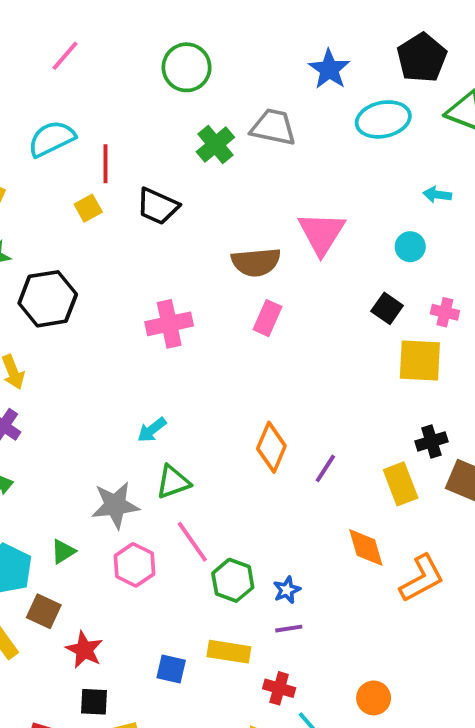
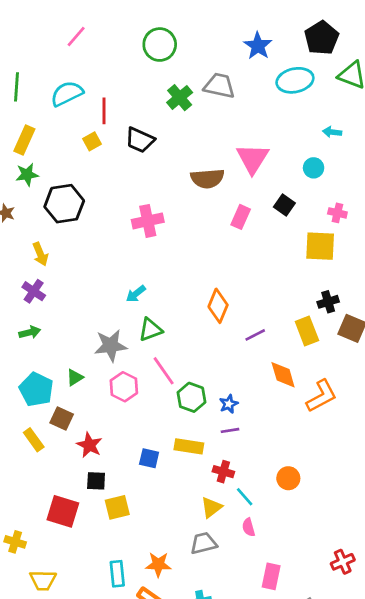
black square: (387, 308) -> (284, 205), moved
pink rectangle: (268, 318) -> (241, 217), moved
purple line: (325, 468) -> (255, 335), moved, turned 30

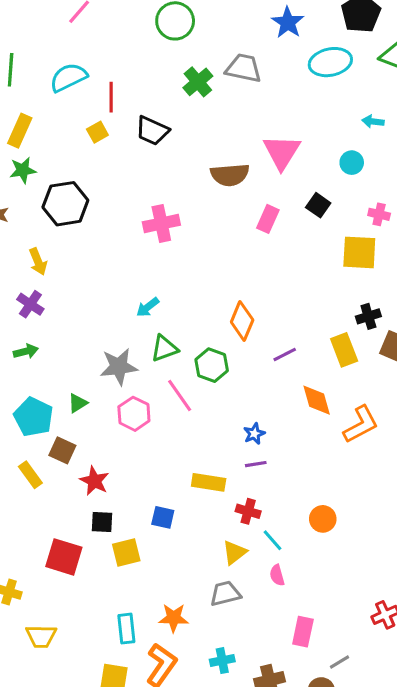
green hexagon: (192, 397) -> (212, 365), moved
blue square: (149, 458) -> (163, 517), moved

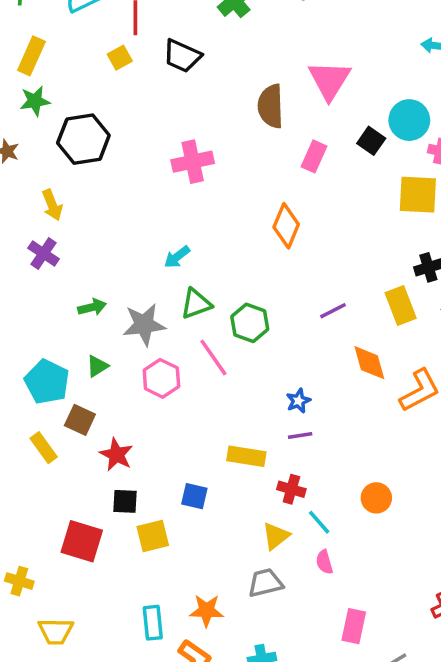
cyan circle: (352, 163) -> (409, 120), moved, size x1.5
brown semicircle: (230, 175) -> (271, 106), turned 93
orange diamond: (242, 321) -> (286, 226), moved
green arrow: (26, 351) -> (92, 307), moved

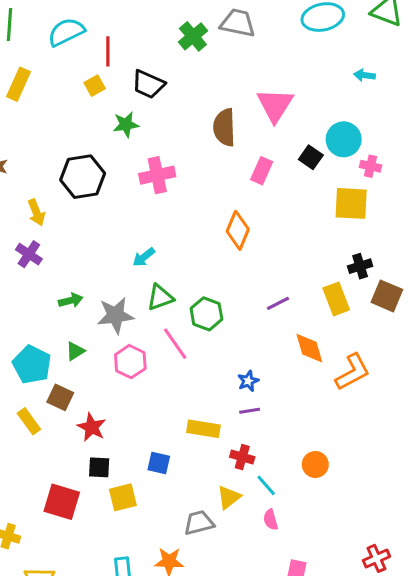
green star: (35, 101) -> (126, 124), moved
black hexagon: (83, 139) -> (83, 177), moved
gray trapezoid: (265, 583) -> (199, 523), moved

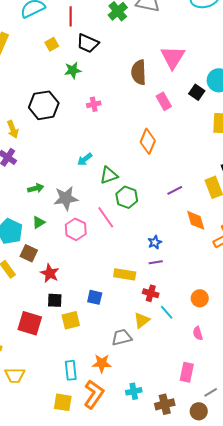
red line: (108, 51) -> (71, 16), moved
pink rectangle: (262, 171) -> (164, 101), turned -54
pink cross: (157, 175) -> (94, 104), size x0.6
green triangle: (160, 297) -> (109, 175), moved
pink semicircle: (271, 520) -> (198, 333), moved

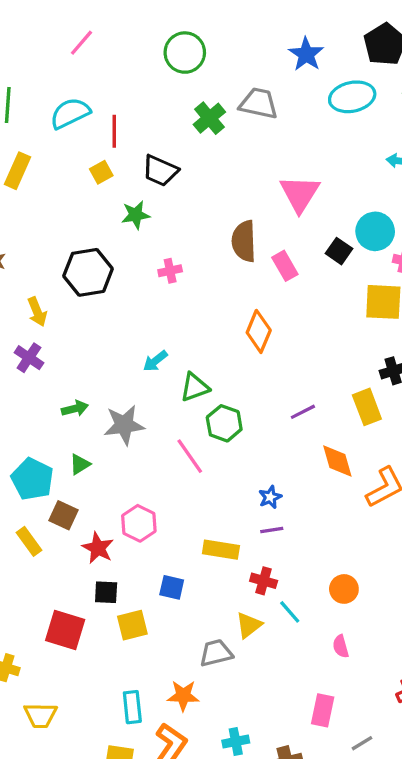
red line: (71, 16) -> (114, 131), moved
brown semicircle: (139, 72) -> (244, 241), moved
pink hexagon: (76, 229) -> (139, 523), moved

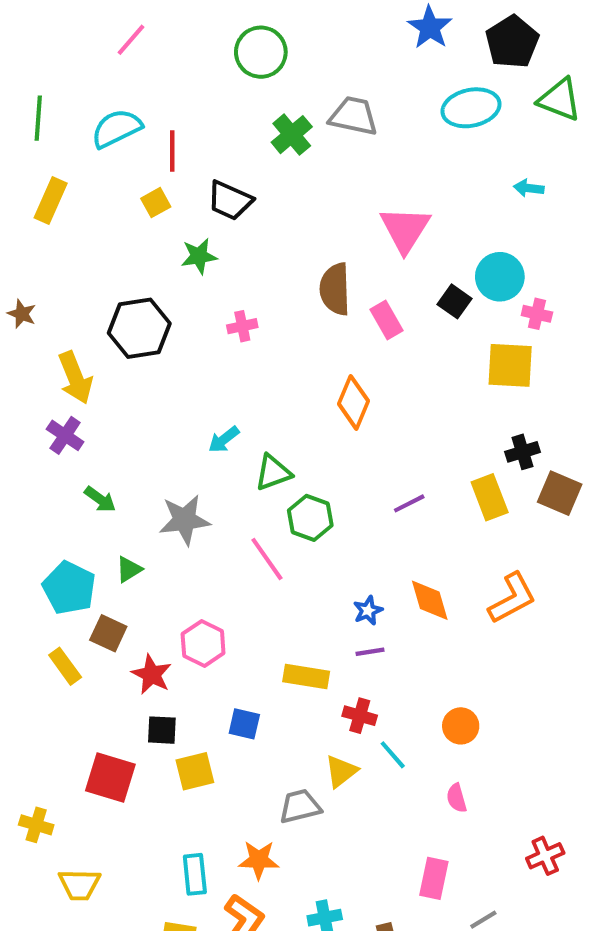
blue star: (306, 54) -> (430, 27), moved
yellow arrow: (37, 312) -> (75, 378), size x1.4
green arrow: (75, 409) -> (100, 499), moved, turned 50
orange diamond: (337, 461) -> (430, 600), moved

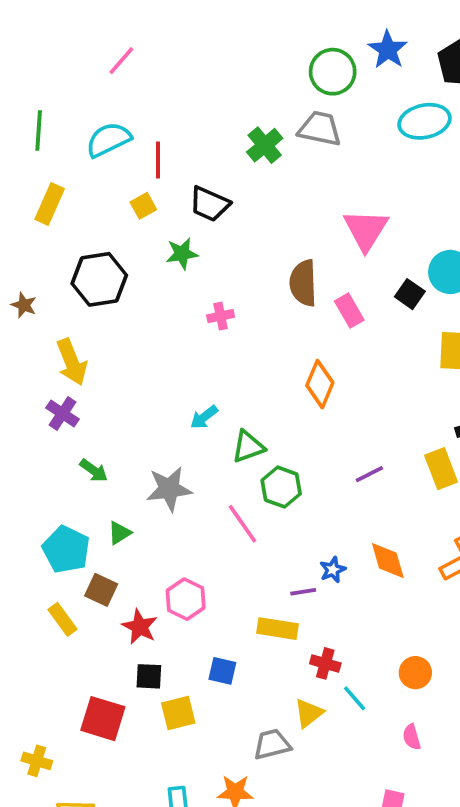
green circle: (261, 52) -> (333, 72), moved
black hexagon: (139, 328) -> (99, 279), moved
purple line: (370, 652) -> (303, 592), moved

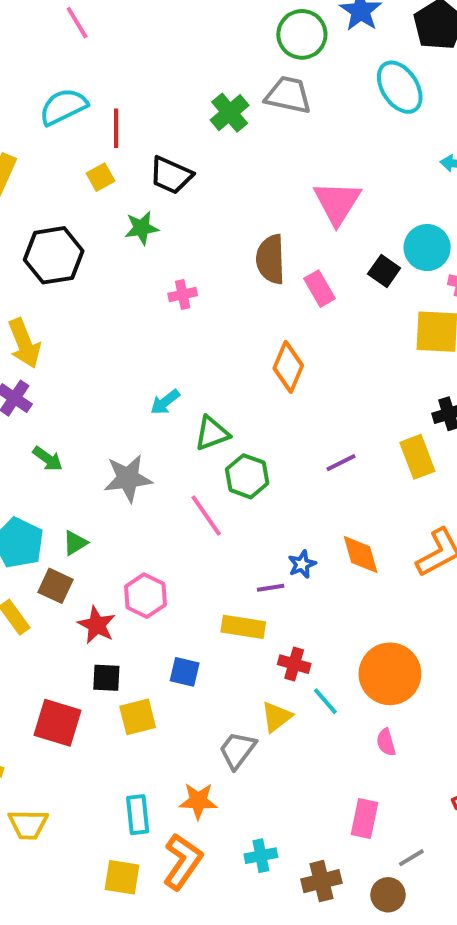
pink line: (121, 61) -> (77, 23), turned -72
cyan ellipse: (425, 121) -> (400, 87), turned 69
green triangle: (119, 533) -> (75, 543), moved
orange circle: (415, 673) -> (390, 674), size x1.8
gray trapezoid: (272, 744) -> (237, 750), turned -39

